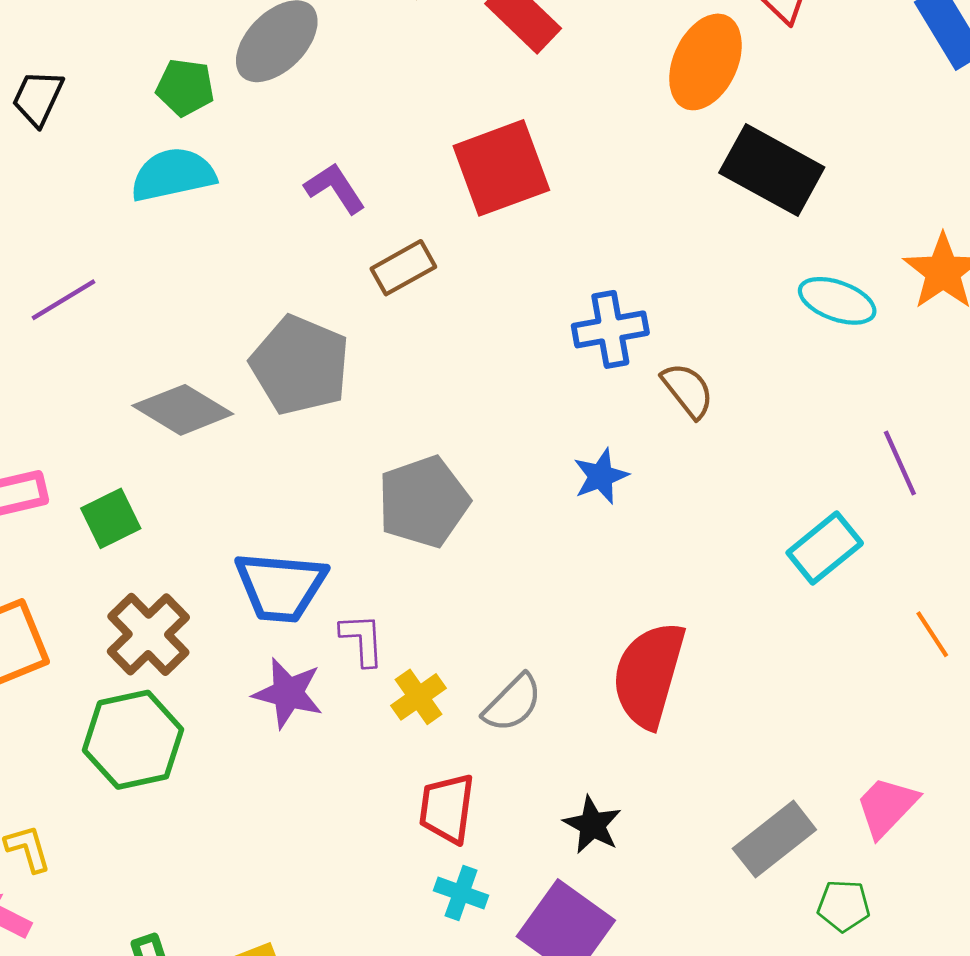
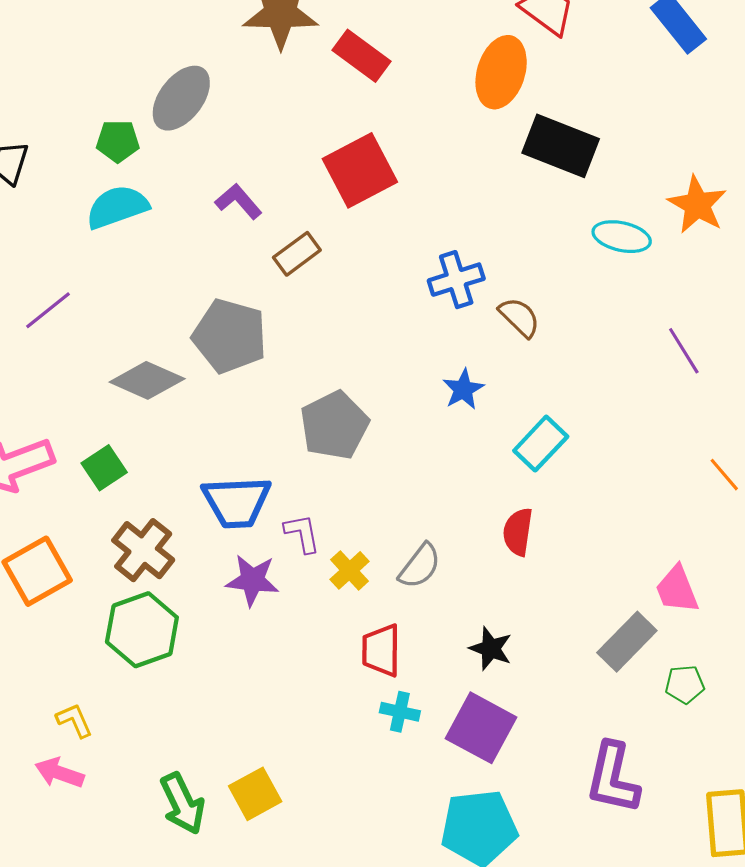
cyan rectangle: (825, 548) -> (541, 444), moved
red semicircle: (649, 675) -> (518, 532), size x0.6
pink trapezoid: (887, 807) -> (677, 589), moved, turned -58

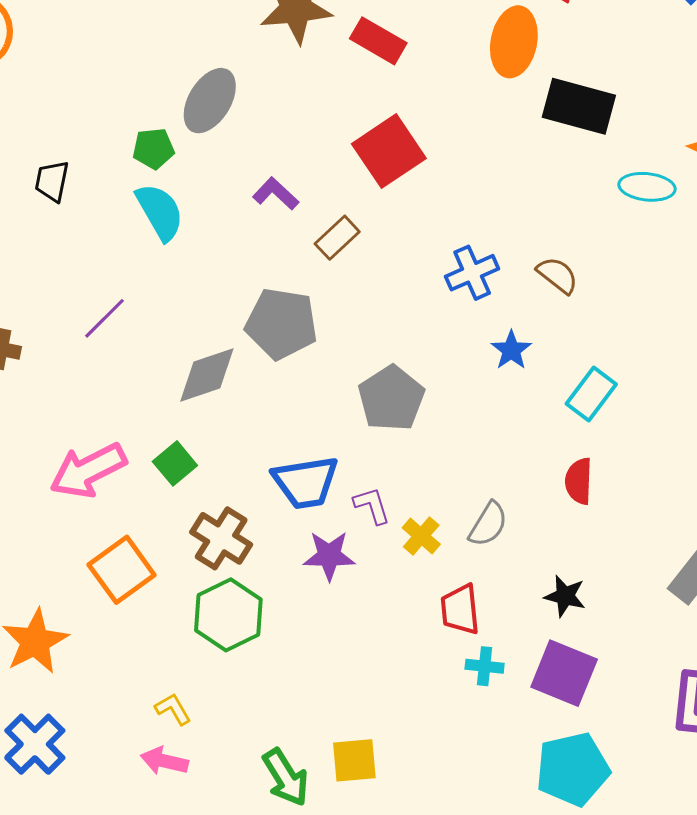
cyan semicircle: (117, 207) -> (160, 212), turned 86
blue cross: (456, 280) -> (472, 273), moved
gray diamond: (147, 380) -> (207, 375), turned -36
yellow square: (255, 794) -> (354, 760), turned 30

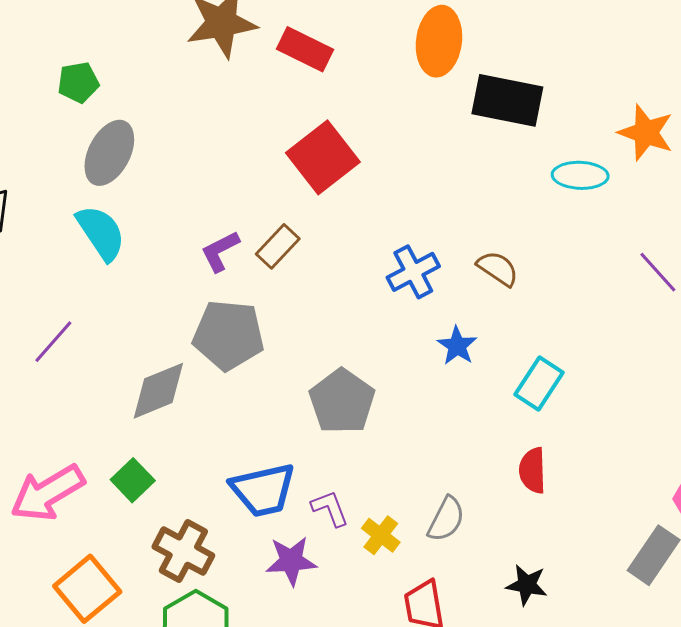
gray ellipse: (210, 101) -> (109, 153), moved
green pentagon: (153, 149) -> (78, 82), moved
purple L-shape: (276, 194) -> (220, 251), moved, turned -66

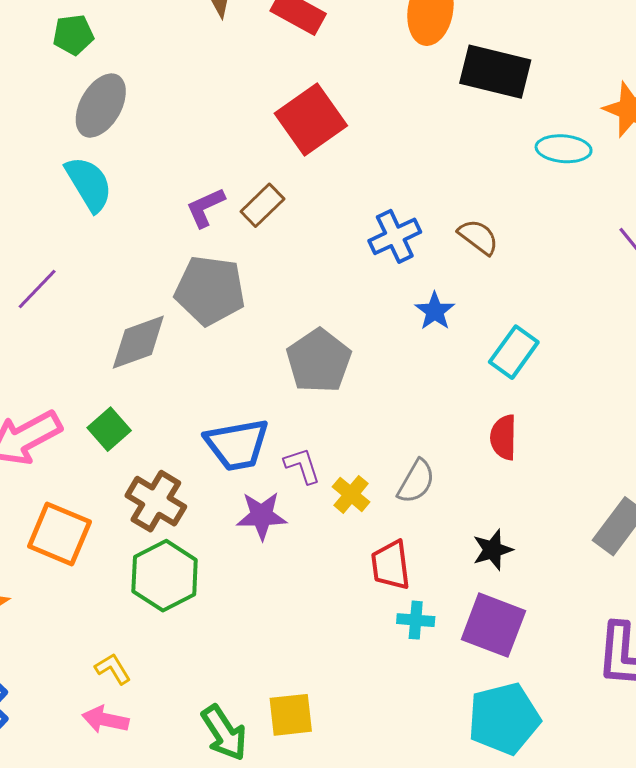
black star: (527, 585) -> (493, 550), turned -30
orange square: (87, 589) -> (59, 534), turned -30

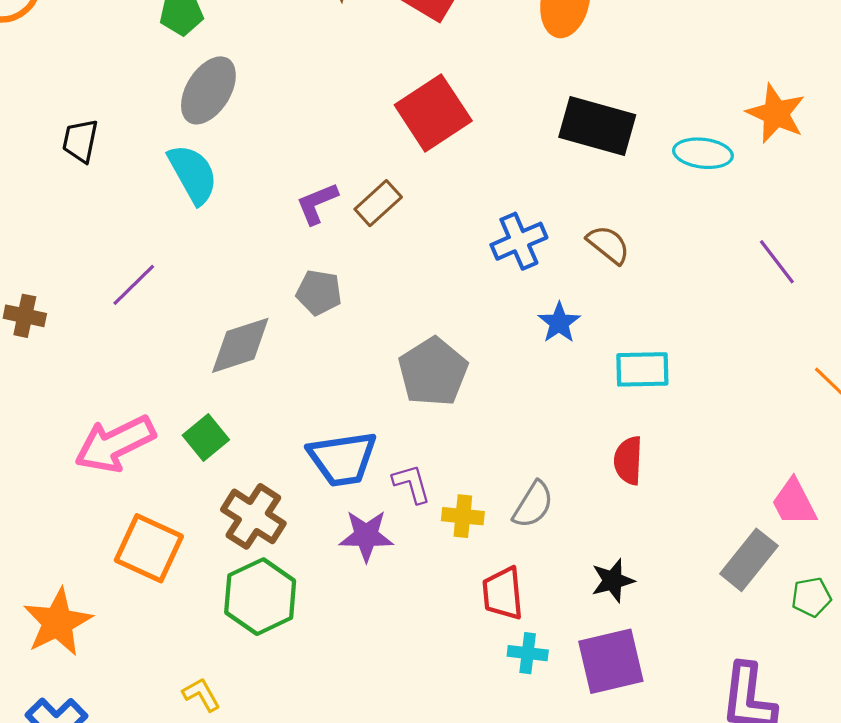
black rectangle: (495, 72) -> (597, 126), moved
gray pentagon: (210, 290) -> (319, 292), size x0.6
cyan rectangle: (514, 352) -> (642, 369), turned 51
yellow cross: (351, 494) -> (463, 516), turned -36
purple square: (493, 625) -> (611, 661), turned -36

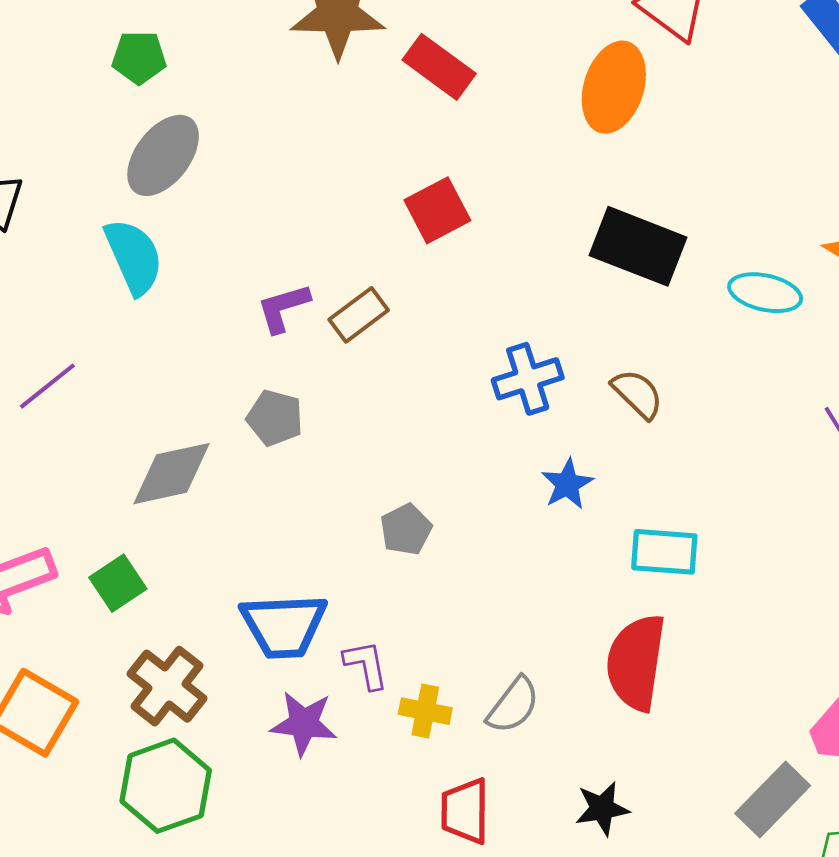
red square: (433, 113) -> (437, 210), size x0.7
gray pentagon: (433, 372) -> (406, 529), size x0.6
red semicircle: (628, 460) -> (636, 662), size x1.6

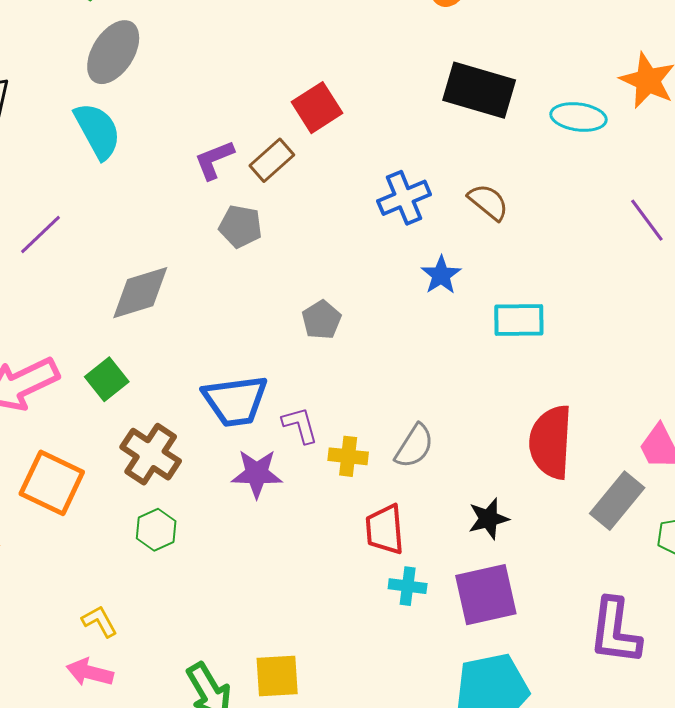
red square: (437, 210) -> (317, 108), moved
gray pentagon: (275, 418) -> (240, 226), moved
red semicircle: (636, 662) -> (551, 442), moved
green hexagon: (166, 786) -> (156, 530), size x0.6

